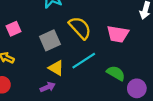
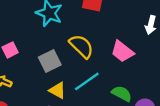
pink trapezoid: (118, 34) -> (122, 52), turned 30

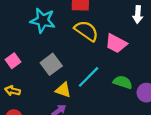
yellow semicircle: (81, 46) -> (86, 31), moved

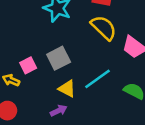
pink square: (13, 61) -> (28, 65), moved

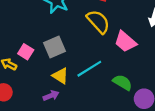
pink square: (28, 65) -> (26, 52), turned -35

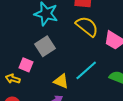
gray square: (54, 47) -> (45, 46), moved

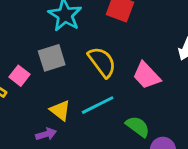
yellow semicircle: (87, 26) -> (102, 62), moved

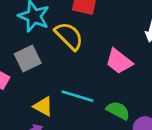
yellow semicircle: (102, 62) -> (69, 36), moved
cyan line: (98, 105) -> (77, 96), turned 52

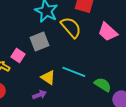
pink trapezoid: (119, 61) -> (108, 32), moved

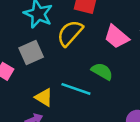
yellow semicircle: (71, 27) -> (70, 33), turned -95
green semicircle: (103, 85) -> (102, 71), moved

